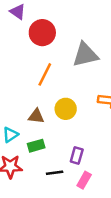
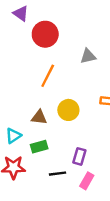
gray triangle: (85, 55) -> (88, 56), size x0.6

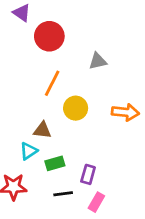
yellow circle: (68, 110) -> (76, 108), moved
cyan triangle: (13, 136) -> (29, 151), moved
green rectangle: (39, 147) -> (55, 163), moved

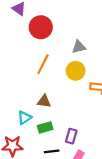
yellow circle: (76, 108) -> (76, 71), moved
brown triangle: (42, 130) -> (44, 101), moved

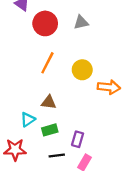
gray triangle: (79, 47) -> (81, 22), moved

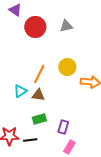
orange line: (47, 63) -> (39, 74), moved
cyan triangle: (28, 120) -> (20, 91), moved
black line: (57, 155) -> (30, 140), moved

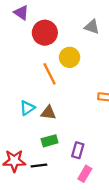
gray triangle: (66, 26) -> (92, 27), moved, turned 32
yellow circle: (67, 67) -> (70, 57), moved
orange line: (39, 74) -> (50, 74), moved, turned -54

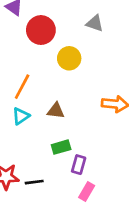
orange line: (50, 74) -> (22, 87), moved, turned 55
brown triangle: (48, 113) -> (56, 111), moved
green rectangle: (50, 141) -> (61, 147), moved

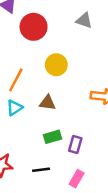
yellow circle: (69, 58) -> (56, 65), moved
purple rectangle: (79, 165) -> (75, 144), moved
black line: (34, 182) -> (41, 170), moved

